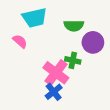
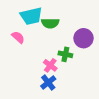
green semicircle: (74, 26) -> (50, 23), moved
pink cross: (56, 73) -> (50, 65), size x0.6

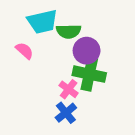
purple circle: (83, 38) -> (87, 51), moved
green cross: (65, 54) -> (89, 74), size x1.6

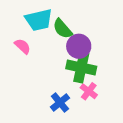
green semicircle: (69, 31) -> (62, 29), turned 50
pink cross: (69, 89) -> (89, 91), moved

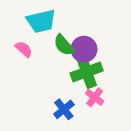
green semicircle: (62, 29) -> (64, 45), moved
green cross: (81, 67) -> (87, 72), turned -32

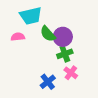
pink semicircle: (24, 49) -> (18, 37), turned -48
green cross: (87, 72) -> (65, 54), size x0.7

